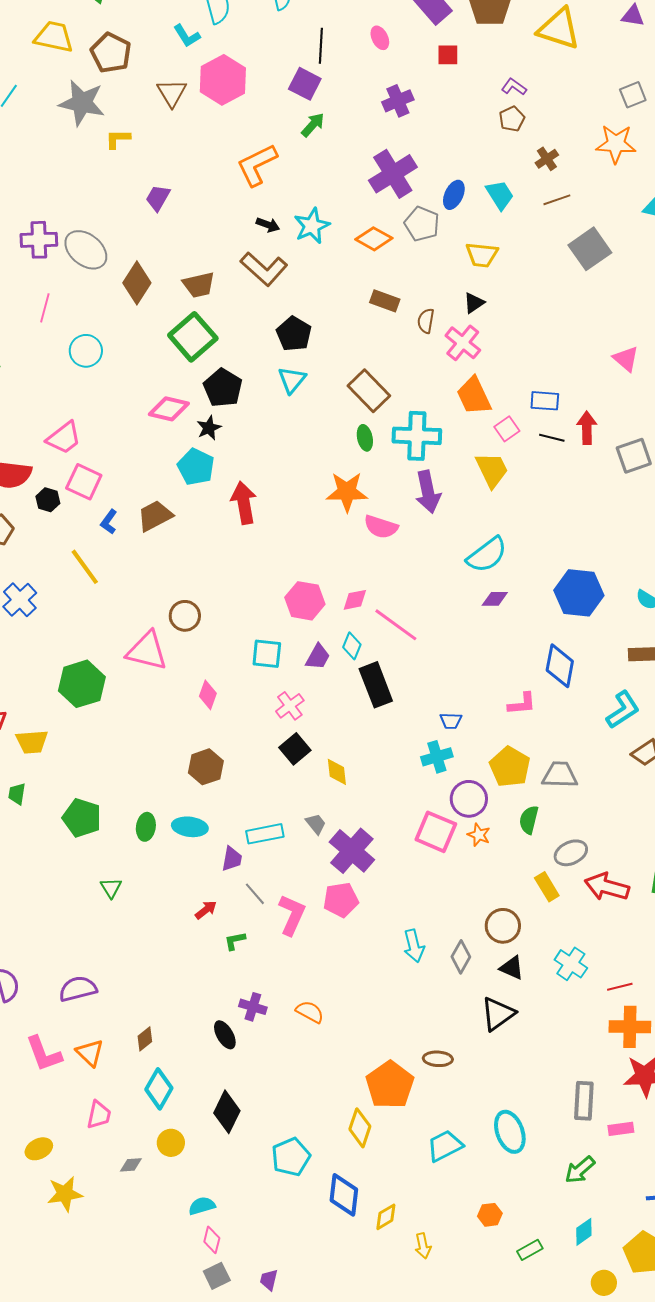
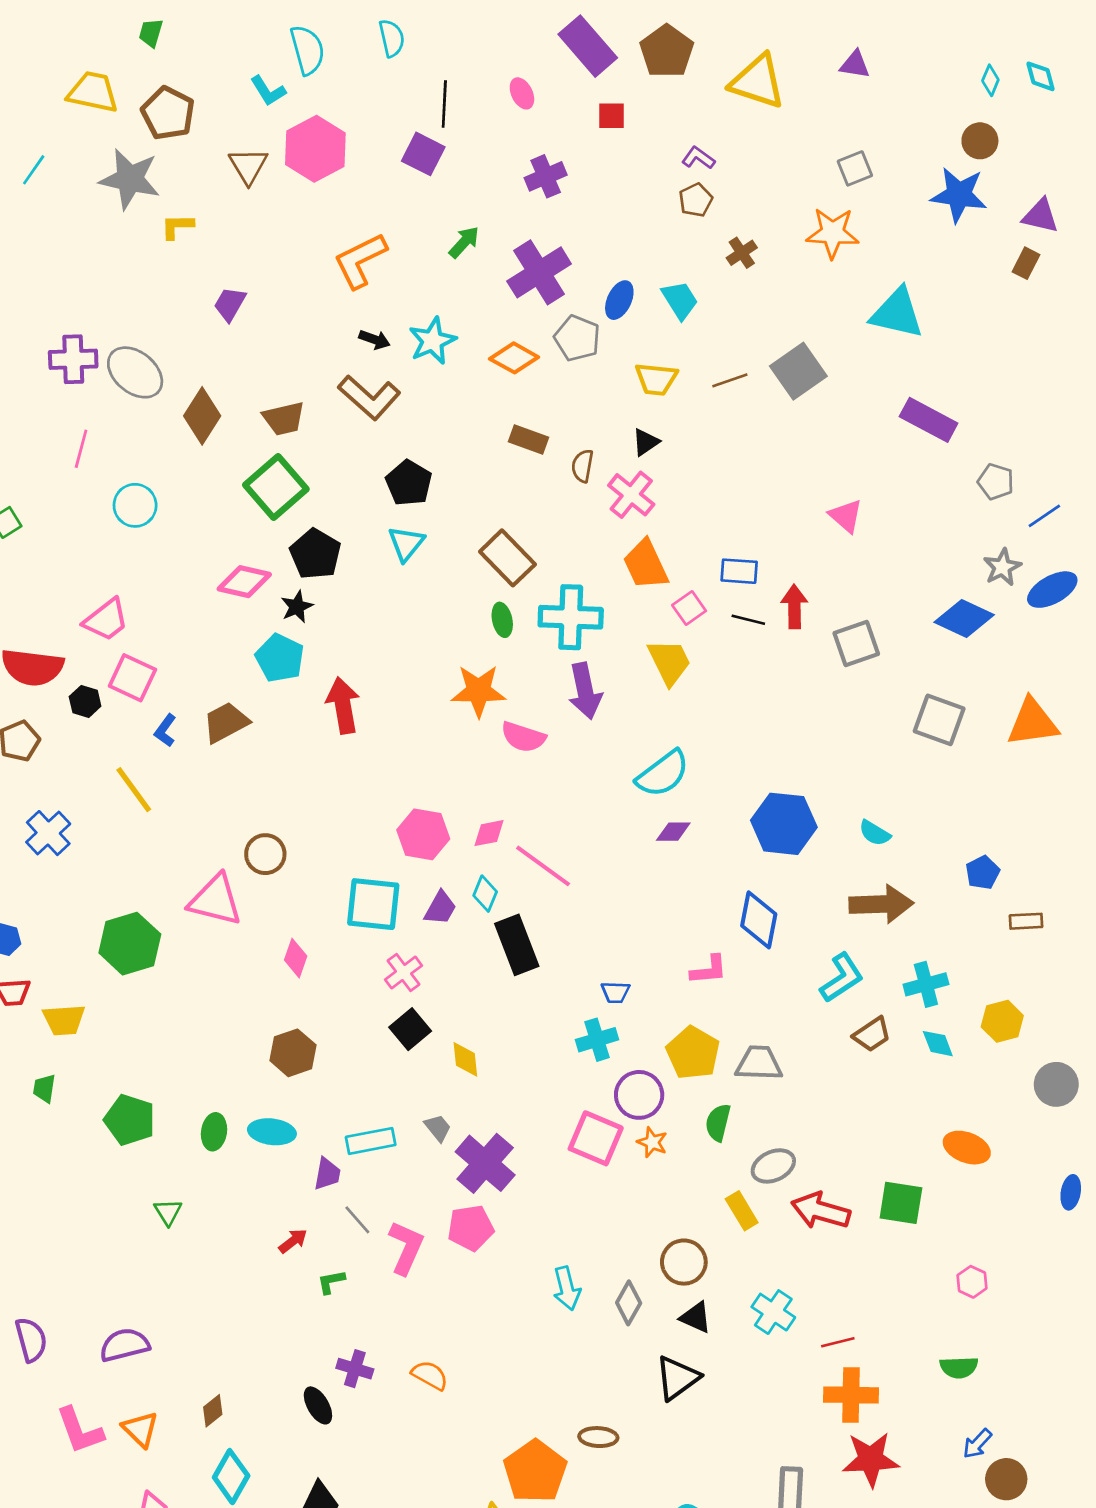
green arrow: (313, 125) -> (464, 242), moved
brown line: (557, 200) -> (730, 380), moved
cyan square: (267, 654) -> (373, 904), size x1.4

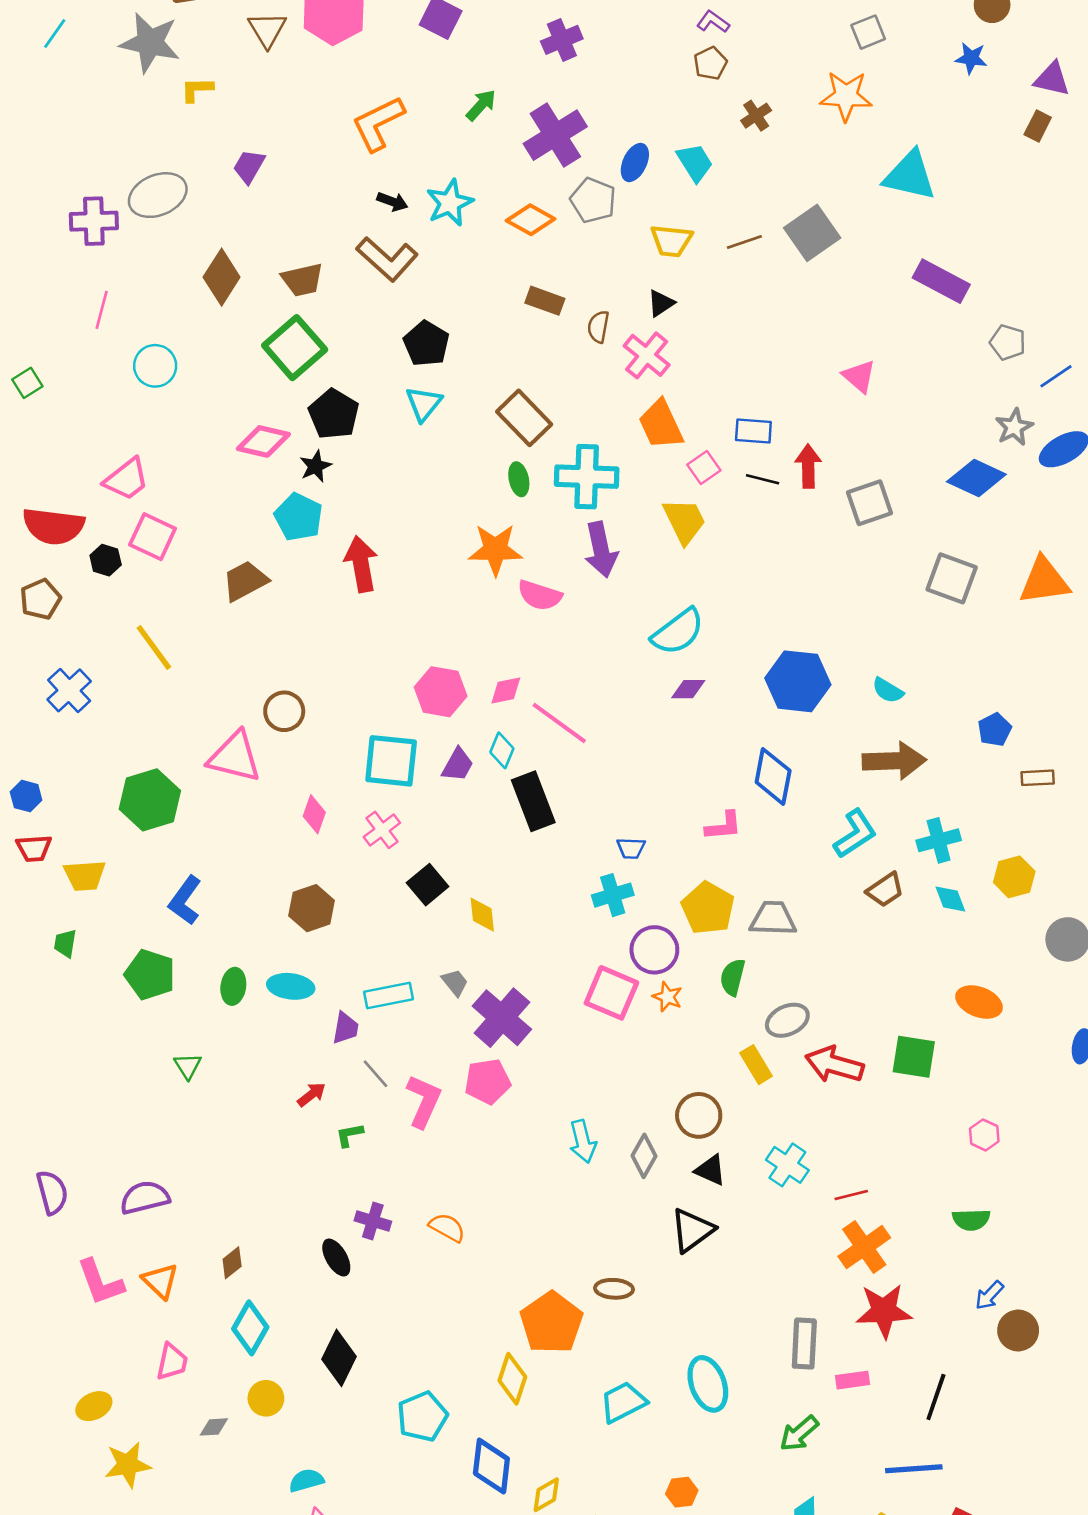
blue star: (959, 195) -> (971, 58), size x0.6
gray ellipse: (135, 372) -> (158, 195), moved, turned -62
blue L-shape: (165, 730) -> (185, 900), moved, size x1.5
pink cross: (404, 973) -> (382, 830), moved
orange cross: (851, 1395) -> (864, 1247), turned -36

